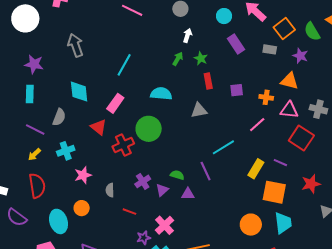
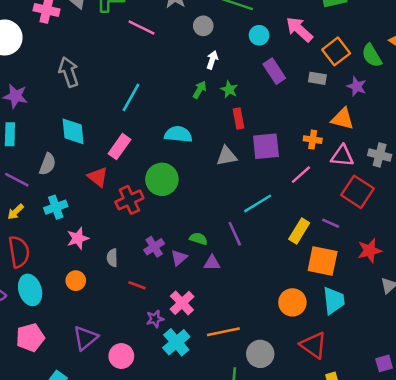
purple square: (237, 90) -> (266, 146), moved, size x1.6
cyan ellipse: (59, 221) -> (30, 290), moved

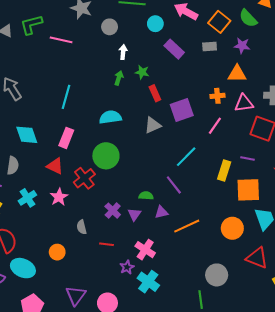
pink star: (78, 238) -> (59, 197), moved
cyan ellipse: (30, 290) -> (23, 268), turned -35
orange line: (223, 332) -> (187, 226), moved

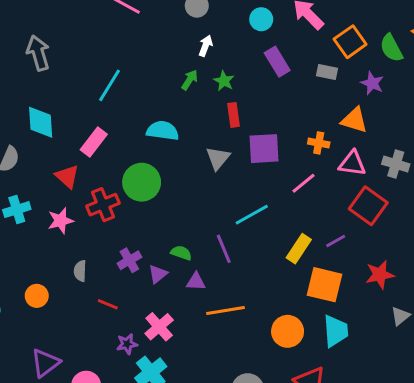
gray triangle: (153, 125) -> (218, 158), turned -42
purple line: (247, 158) -> (336, 241), turned -56

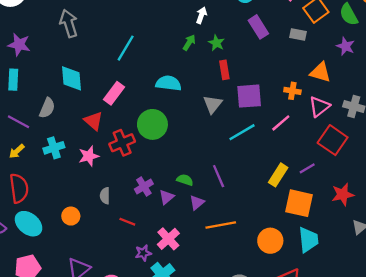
purple star: (372, 83) -> (346, 46), moved
pink triangle: (352, 163) -> (319, 107), turned -45
cyan line: (252, 215) -> (242, 132), moved
purple triangle: (196, 282) -> (197, 202), turned -42

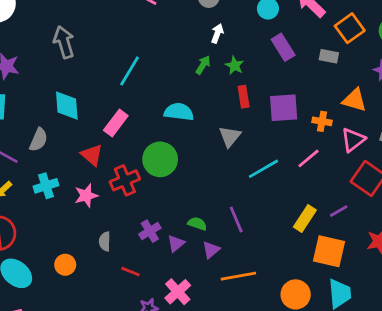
purple square: (249, 96) -> (284, 108), moved

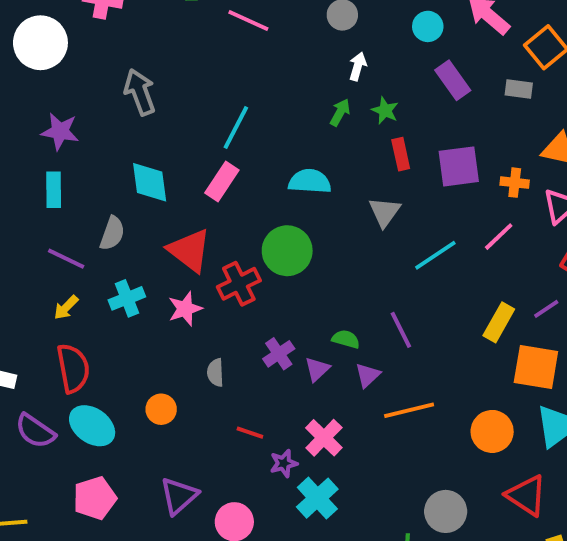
pink rectangle: (116, 123) -> (222, 181), moved
red triangle: (92, 155) -> (190, 250), size x1.4
red line: (130, 272) -> (250, 433), moved

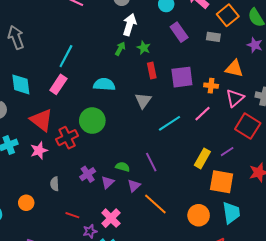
white arrow: (358, 66) -> (130, 25), size x1.5
orange line: (409, 410) -> (155, 204), turned 55

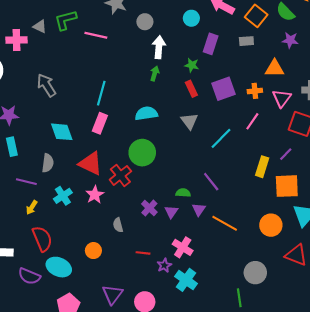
purple rectangle: (179, 32) -> (211, 44), turned 66
green star: (144, 48) -> (192, 65), moved

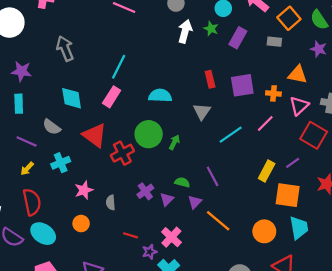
green star: (192, 65) -> (211, 29), moved
green arrow: (155, 74) -> (174, 142), moved
gray semicircle: (48, 163) -> (52, 127), turned 108
pink star: (95, 195) -> (84, 190), moved

